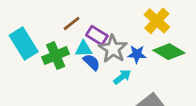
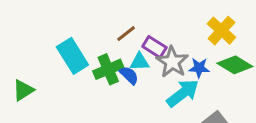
blue semicircle: (92, 62) -> (129, 75), moved
cyan arrow: (122, 77) -> (183, 93), size x1.6

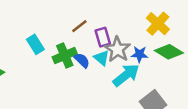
purple rectangle: (154, 47) -> (103, 37), turned 42
cyan rectangle: (72, 56) -> (35, 44), size x0.7
cyan triangle: (140, 62) -> (102, 58), moved, turned 42

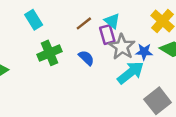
cyan rectangle: (35, 44) -> (34, 20), moved
green cross: (65, 55) -> (50, 53), moved
cyan triangle: (102, 58) -> (112, 21), moved

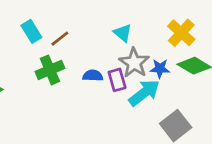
brown line: (84, 23) -> (60, 39), moved
purple rectangle: (107, 35) -> (117, 80), moved
blue semicircle: (86, 58) -> (93, 76), turned -42

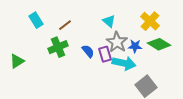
cyan rectangle: (31, 31) -> (36, 20), moved
blue semicircle: (93, 76) -> (88, 51), turned 48
cyan arrow: (144, 93) -> (124, 63), turned 50

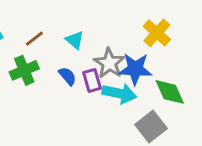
cyan triangle: (109, 21) -> (75, 40), moved
green diamond: (159, 44) -> (170, 92), moved, turned 35
blue star: (135, 46) -> (135, 69), size x1.6

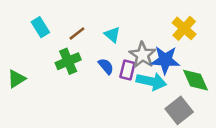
purple rectangle: (92, 80) -> (127, 70), turned 30

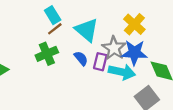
cyan rectangle: (40, 27) -> (53, 15), moved
yellow cross: (184, 28) -> (134, 24), moved
cyan triangle: (112, 35) -> (87, 30), size x1.6

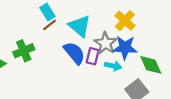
green cross: (47, 54) -> (24, 51), moved
blue semicircle: (81, 58) -> (74, 53), size x1.6
cyan arrow: (122, 72) -> (113, 66), size x0.7

